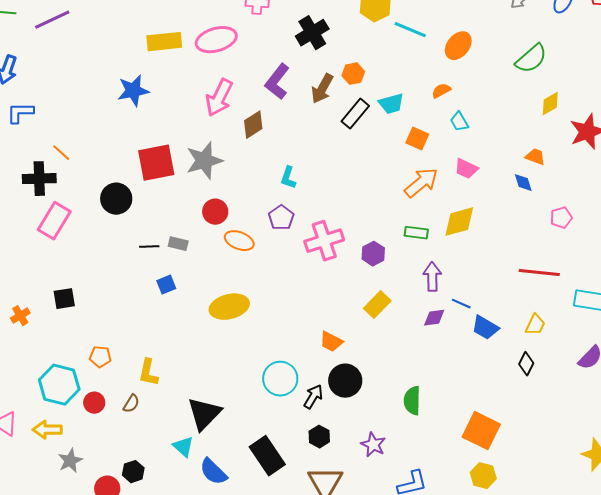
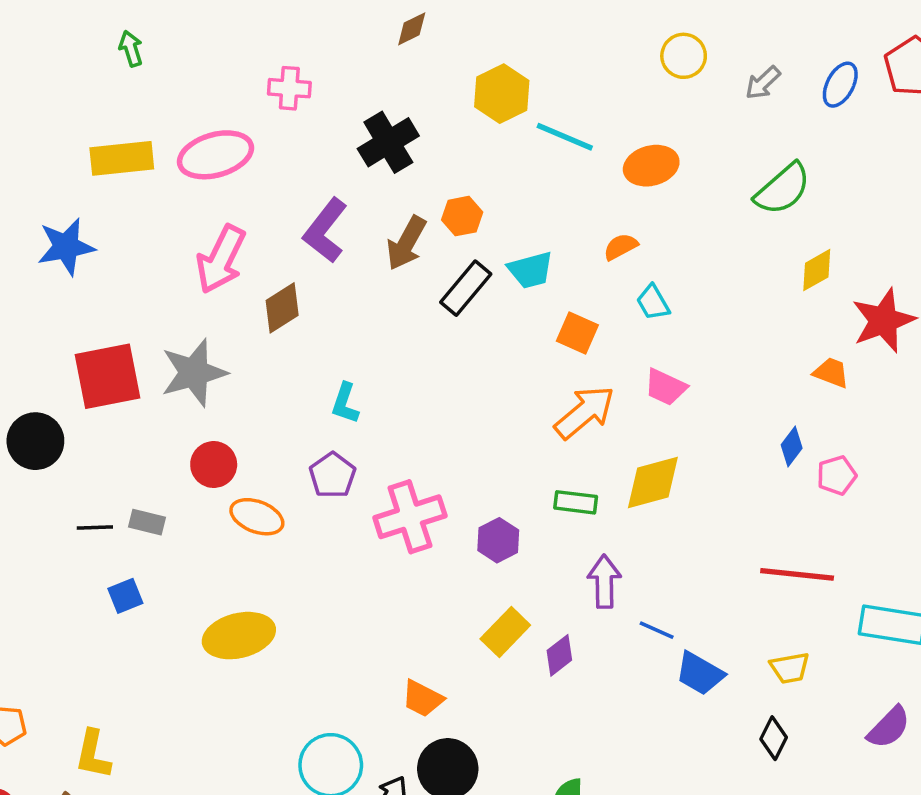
orange ellipse: (458, 46) -> (651, 166), turned 36
orange trapezoid: (535, 157) -> (831, 373), moved
blue diamond: (523, 183) -> (792, 447), moved, turned 55
purple diamond: (434, 318) -> (559, 655), moved, turned -30
yellow trapezoid: (535, 325) -> (790, 668), turned 55

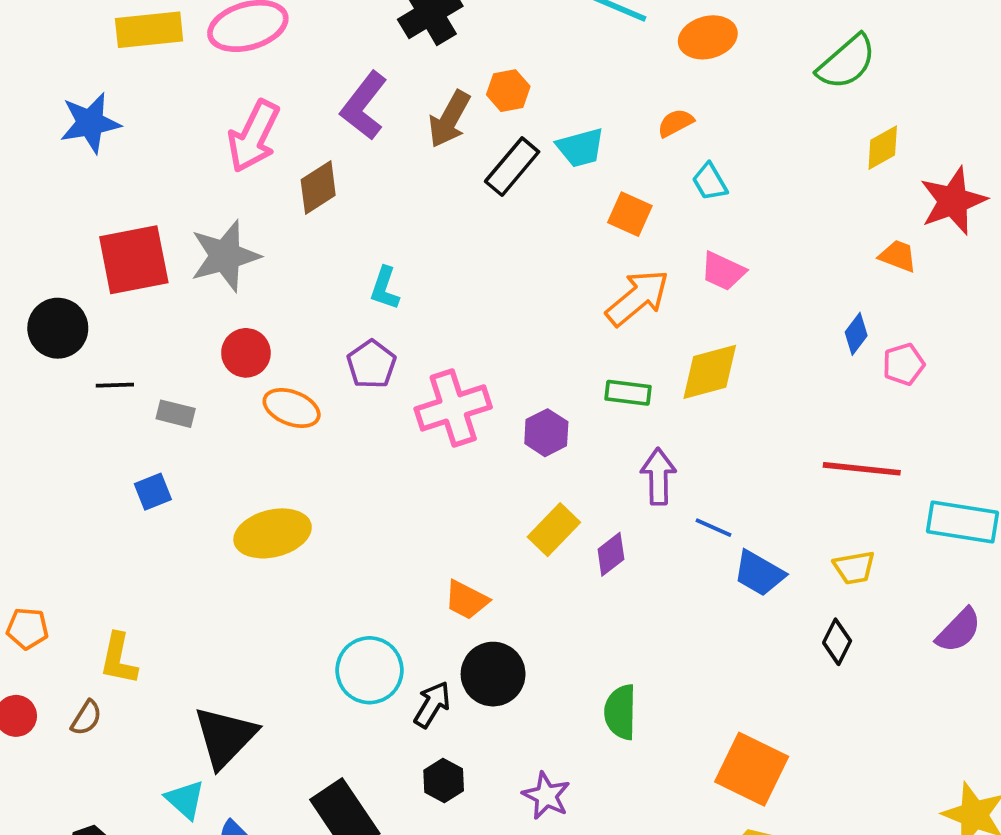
black line: (95, 528) -> (115, 385), moved

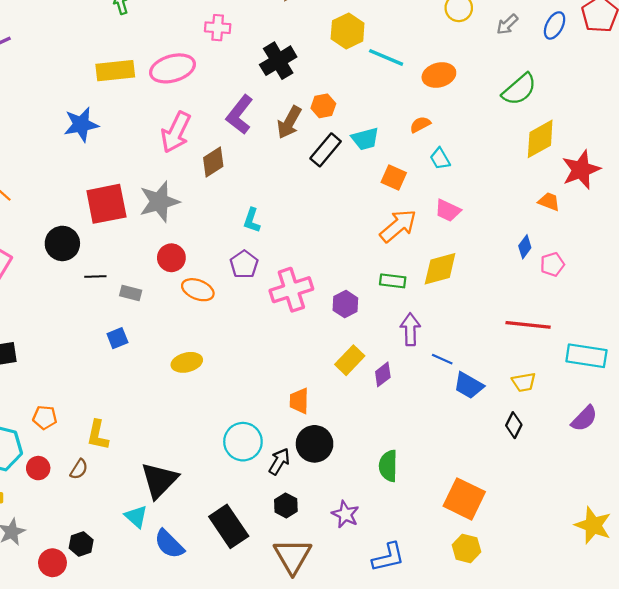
yellow diamond: (883, 148) -> (540, 139), size x1.5
yellow ellipse: (273, 533) -> (187, 362), size x0.7
orange trapezoid: (466, 600) -> (299, 401), turned 64

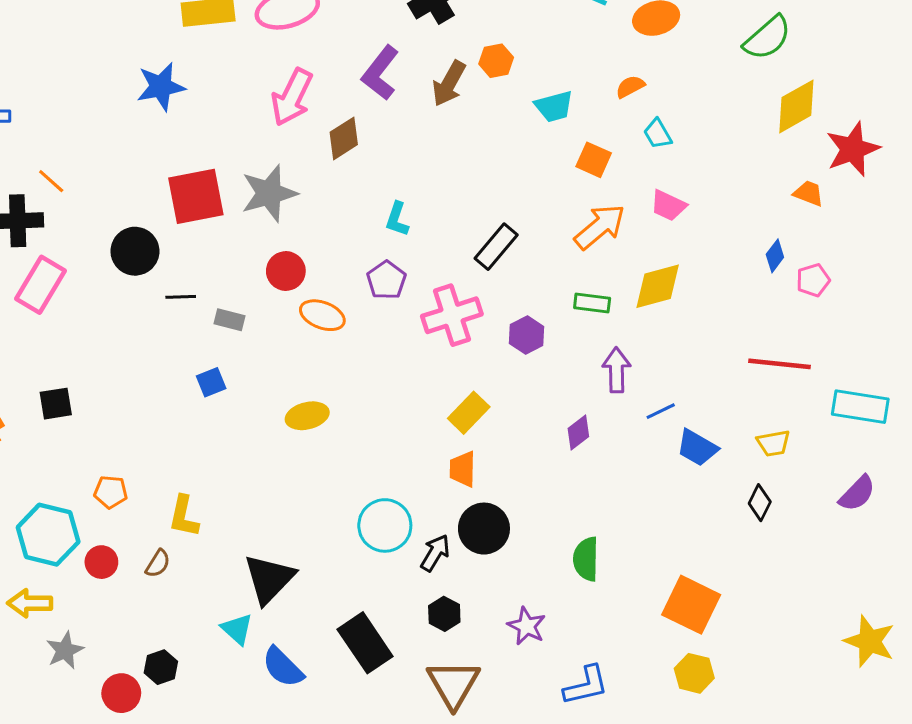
black rectangle: (326, 150) -> (496, 247), moved
blue line: (442, 359) -> (661, 411), turned -50
yellow rectangle: (350, 360) -> (469, 413), moved

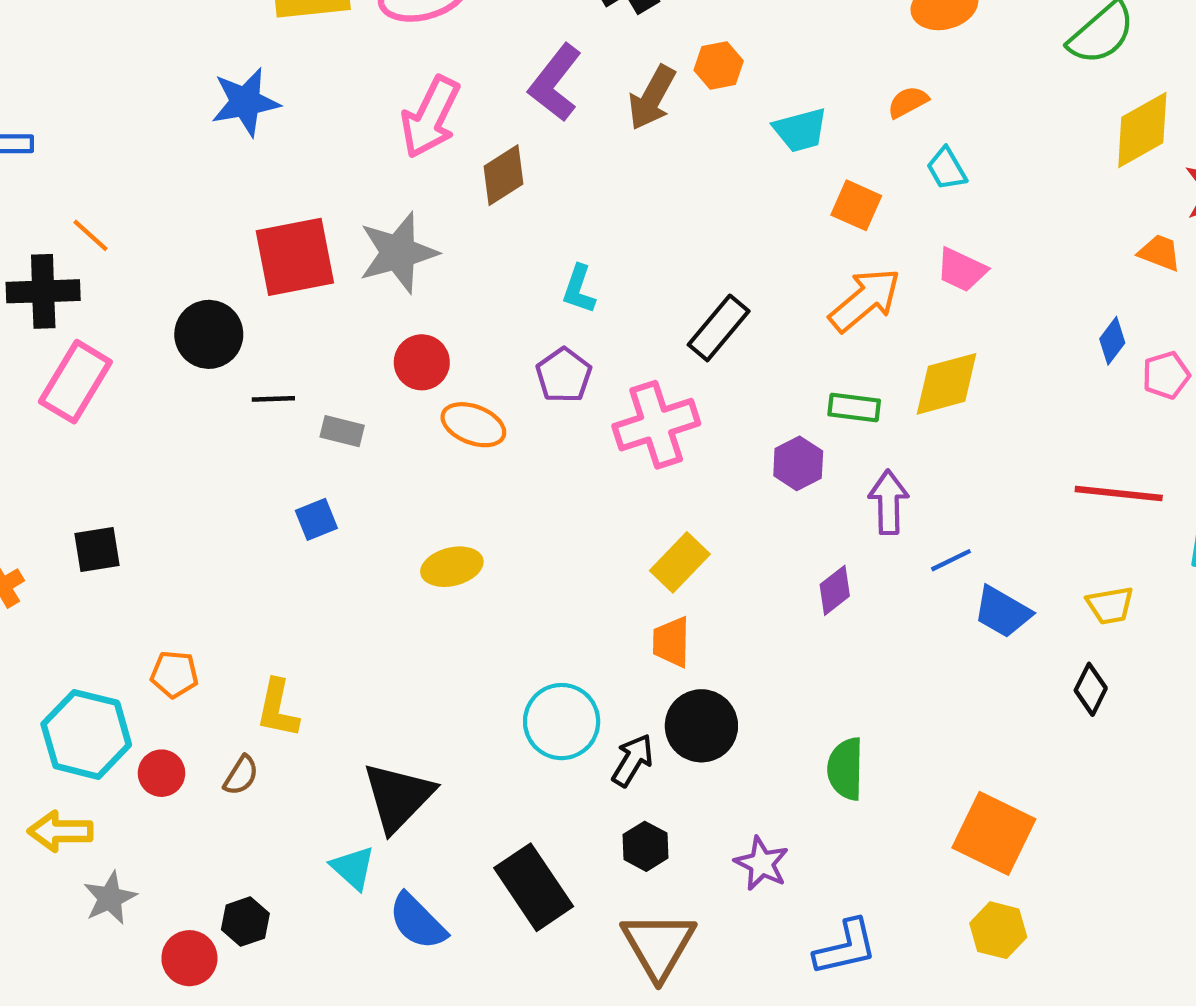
purple hexagon: (527, 335) -> (798, 463), moved

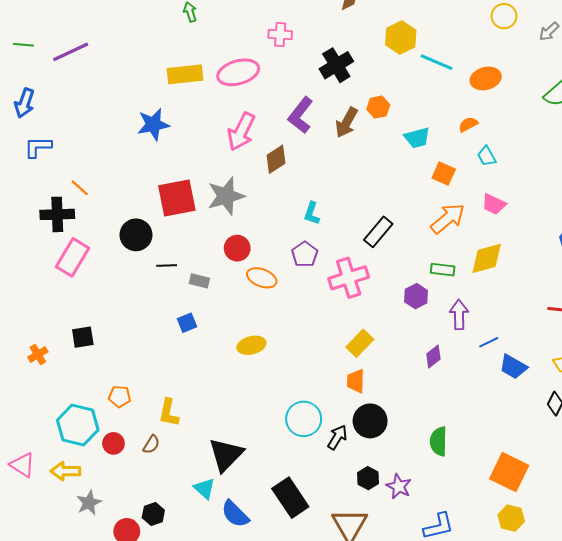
black hexagon: (645, 846) -> (368, 478), moved

